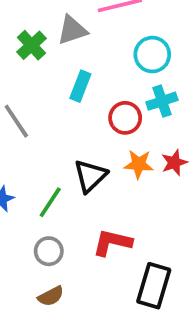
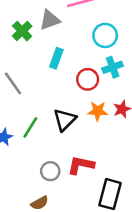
green line: (50, 202) -> (30, 127), moved
gray circle: (49, 251) -> (50, 171), moved

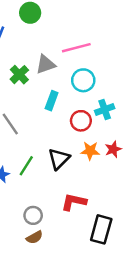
cyan circle: (105, 35) -> (83, 80), moved
gray circle: (50, 171) -> (33, 215), moved

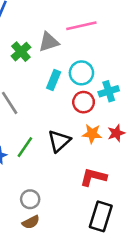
cyan circle: (83, 80) -> (81, 73), moved
red L-shape: (74, 202) -> (93, 177), moved

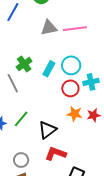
gray triangle: (49, 42) -> (49, 28), moved
green cross: (21, 52) -> (24, 64), moved
black triangle: (59, 141) -> (47, 130), moved
red L-shape: (93, 177) -> (56, 154), moved

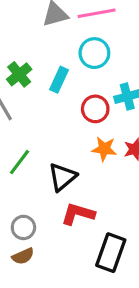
cyan circle: (71, 65) -> (94, 53), moved

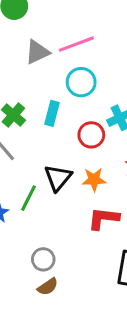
orange star: (104, 149) -> (94, 180), moved
black triangle: (62, 177) -> (58, 178), moved
red L-shape: (78, 214) -> (103, 218), moved

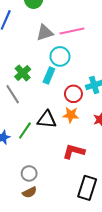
cyan circle: (81, 82) -> (60, 56), moved
black triangle: (58, 178) -> (47, 120), turned 48
orange star: (94, 180) -> (71, 115), moved

